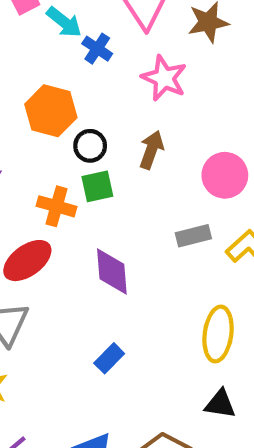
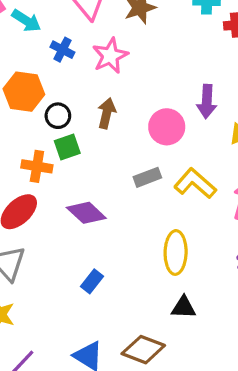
blue cross: (97, 49) -> (62, 50), moved
pink star: (164, 78) -> (110, 56), turned 30
purple diamond: (112, 272) -> (86, 213), turned -36

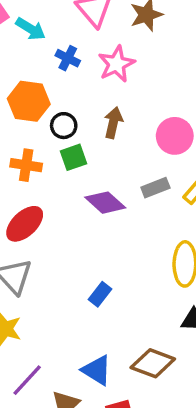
orange cross: (37, 166) -> (26, 165), moved
purple diamond: (86, 213) -> (105, 203), moved

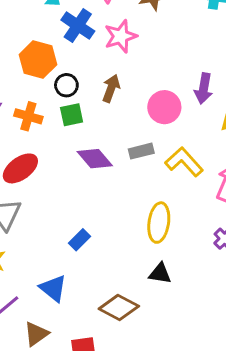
blue cross: (68, 58) -> (78, 26), size x1.5
blue triangle: (97, 370) -> (53, 288), moved

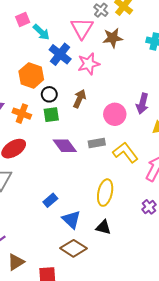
blue triangle: (53, 288) -> (71, 220), moved

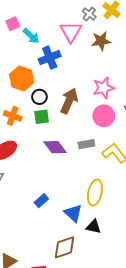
blue cross: (60, 54) -> (50, 58), turned 30
pink star: (89, 64) -> (103, 88), moved
brown arrow: (79, 99) -> (69, 101), size x1.4
blue triangle: (71, 220) -> (73, 213), moved
brown diamond: (74, 248) -> (65, 247), turned -50

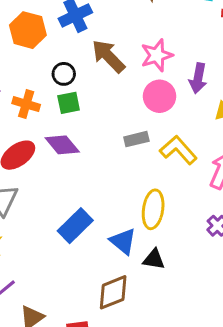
orange hexagon: (22, 78) -> (28, 30), moved
brown arrow: (69, 101) -> (108, 56), moved, turned -65
purple diamond: (55, 147) -> (62, 145), moved
blue rectangle: (41, 201) -> (75, 226), size x1.6

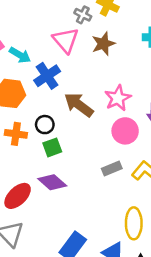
orange cross: (26, 104) -> (16, 134), moved

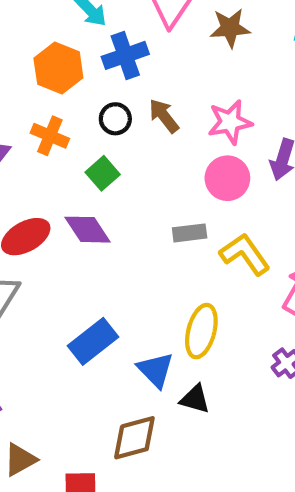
brown arrow: (79, 105) -> (164, 116), size x0.7
black circle: (45, 125) -> (115, 119), moved
green square: (52, 147) -> (103, 173), turned -36

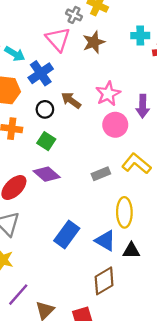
gray rectangle: (190, 233) -> (101, 174), moved

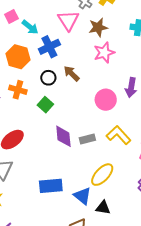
pink star: (108, 94) -> (104, 53), moved
purple diamond: (47, 174) -> (63, 136), moved, turned 35
yellow ellipse: (124, 212) -> (102, 175), turned 35
blue rectangle: (67, 234) -> (51, 186), turned 40

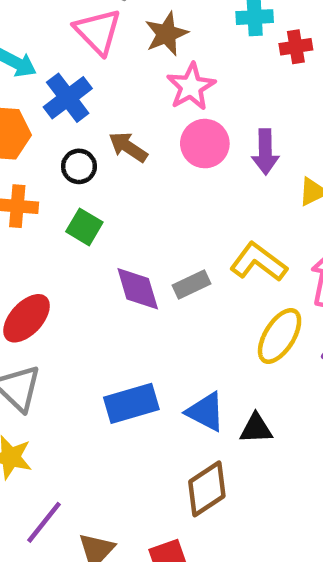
pink circle: (106, 100) -> (205, 144), moved
yellow ellipse: (102, 175) -> (280, 336), moved

